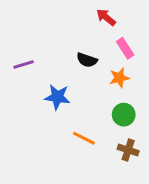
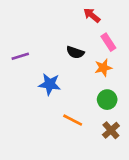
brown cross: (128, 150) -> (111, 130), turned 30

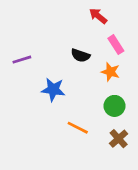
orange star: (103, 68) -> (110, 72), turned 30

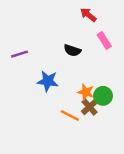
orange star: (110, 72) -> (86, 92), moved
brown cross: (119, 139) -> (90, 107), moved

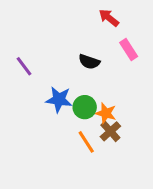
purple line: (19, 54) -> (24, 66), turned 70
green circle: (103, 96) -> (85, 107), moved
orange line: (70, 116) -> (86, 142), turned 30

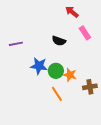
purple line: (24, 66) -> (16, 44), turned -64
brown cross: (110, 131) -> (90, 87), moved, turned 32

